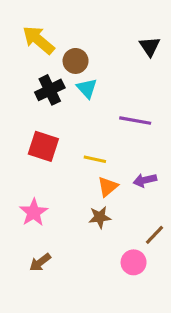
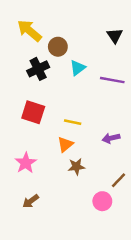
cyan triangle: (87, 88) -> (78, 68), moved, turned 35
purple line: (135, 121) -> (112, 80), moved
orange triangle: (108, 187) -> (65, 144), moved

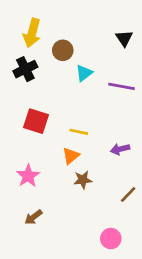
yellow arrow: (29, 31) -> (32, 33), turned -115
black cross: (38, 69) -> (25, 69), moved
pink circle: (102, 201) -> (111, 239), moved

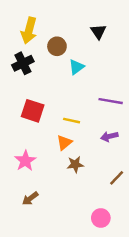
black triangle: (124, 38) -> (98, 32), moved
purple line: (121, 86) -> (111, 101), moved

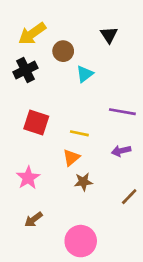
yellow arrow: (29, 30) -> (32, 34), turned 40
pink circle: (101, 218) -> (81, 241), moved, size x1.5

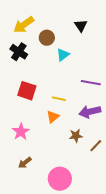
black cross: (25, 70) -> (19, 52), turned -30
purple arrow: (121, 151) -> (90, 112), size x1.5
brown star: (83, 182) -> (76, 136), moved

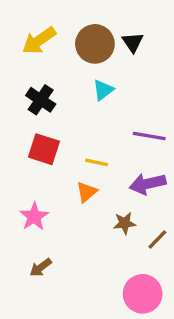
brown circle: (47, 38) -> (95, 44), moved, size x1.5
black cross: (19, 52) -> (41, 100), moved
pink circle: (60, 179) -> (143, 294), moved

